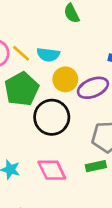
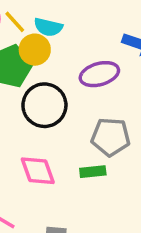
yellow circle: (65, 79) -> (35, 50), moved

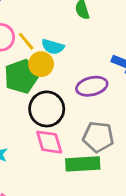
pink diamond: (38, 171) -> (49, 142), moved
green rectangle: (93, 172) -> (83, 164), size x1.6

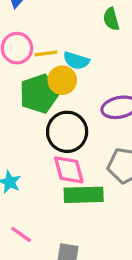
yellow line: (26, 41) -> (46, 53), turned -60
green rectangle: (83, 164) -> (84, 195), moved

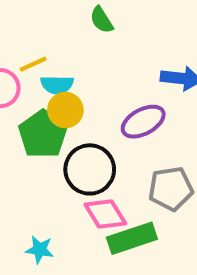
yellow line: (46, 53) -> (33, 64), moved
cyan semicircle: (76, 61) -> (57, 85), moved

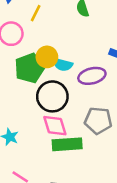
yellow line: (33, 64) -> (36, 13), moved, turned -54
cyan semicircle: (57, 85) -> (63, 65), moved

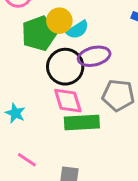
cyan semicircle: (63, 65) -> (78, 30), turned -48
purple ellipse: (92, 76) -> (94, 56), moved

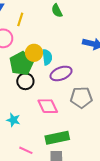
cyan semicircle: (78, 30) -> (47, 57), turned -56
black circle: (65, 67) -> (25, 81), moved, size x0.7
green rectangle: (82, 123) -> (57, 138), moved

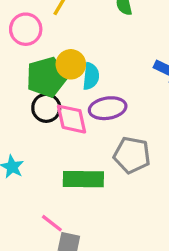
pink diamond: (48, 106) -> (72, 119), moved
green rectangle: (57, 138) -> (83, 179), moved
pink line: (26, 150) -> (52, 223), moved

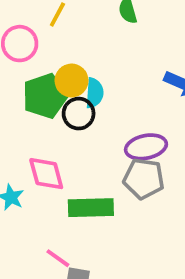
black circle: (46, 108) -> (79, 114), moved
purple ellipse: (108, 108) -> (146, 147), moved
pink diamond: (72, 119) -> (46, 174), moved

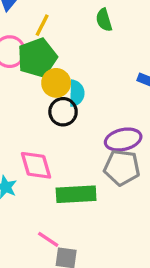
green pentagon: (45, 96) -> (37, 58), moved

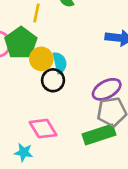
yellow line: (42, 25) -> (36, 13), moved
green rectangle: (76, 194) -> (99, 135), moved

